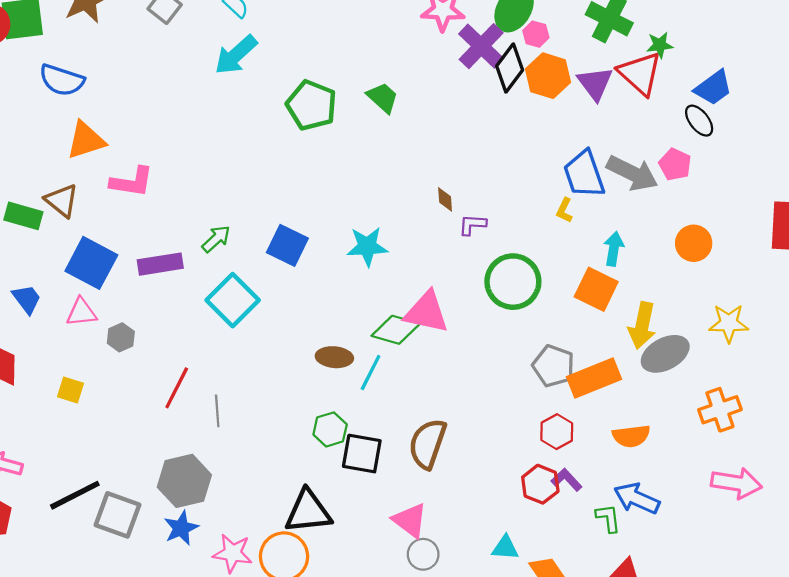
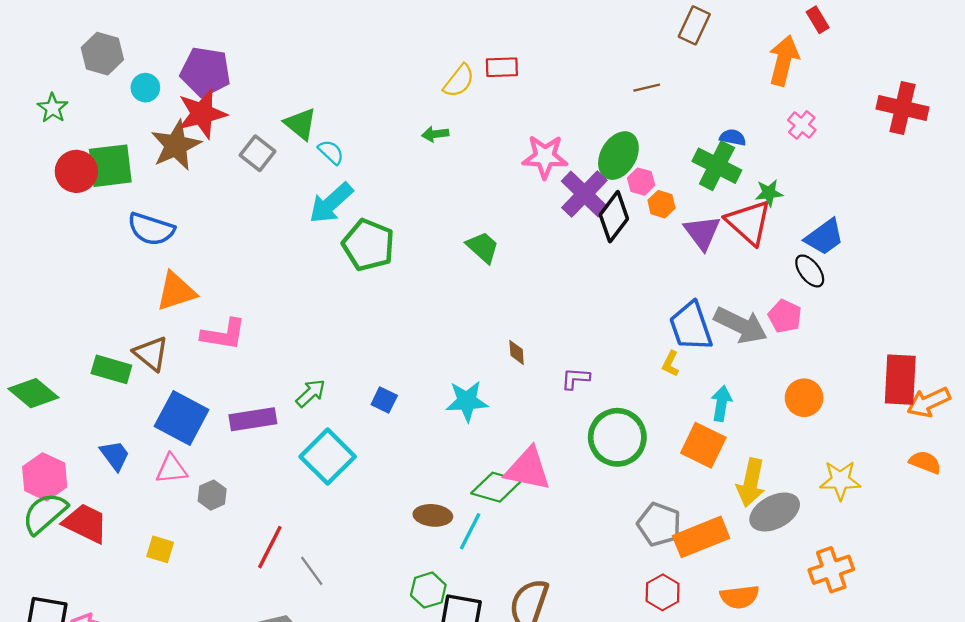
orange hexagon: (548, 76) -> (661, 204), moved, size x0.6
green pentagon: (311, 105) -> (368, 245), moved
brown diamond: (445, 199) -> (517, 352), moved
blue square: (287, 245) -> (384, 400), size x0.6
gray line: (217, 411) -> (312, 571), turned -32

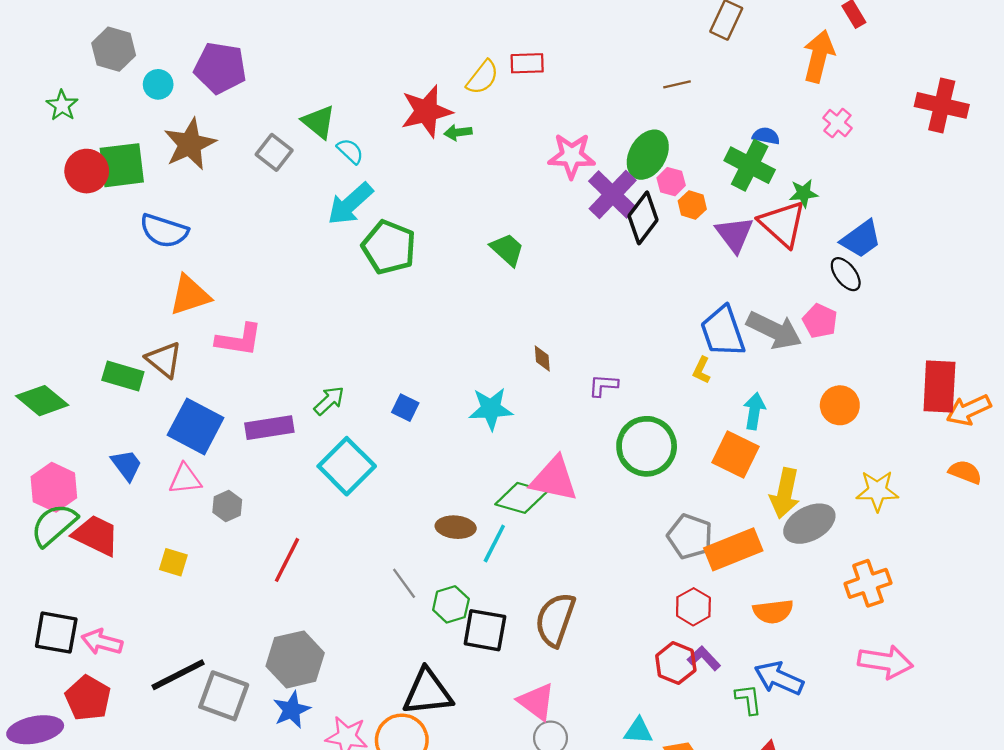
red star: (202, 114) -> (426, 111), moved
gray line: (312, 571) -> (404, 583), moved

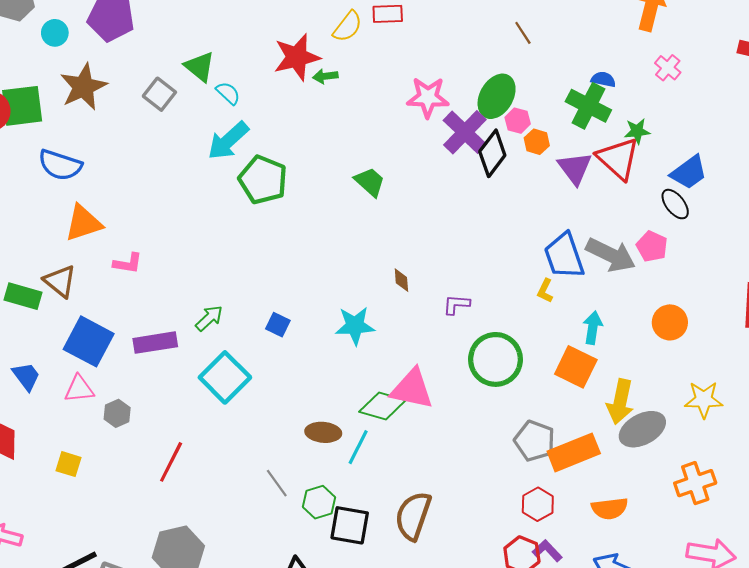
brown line: (677, 84) -> (523, 33), turned 70
pink L-shape: (239, 340) -> (128, 263), size x0.7

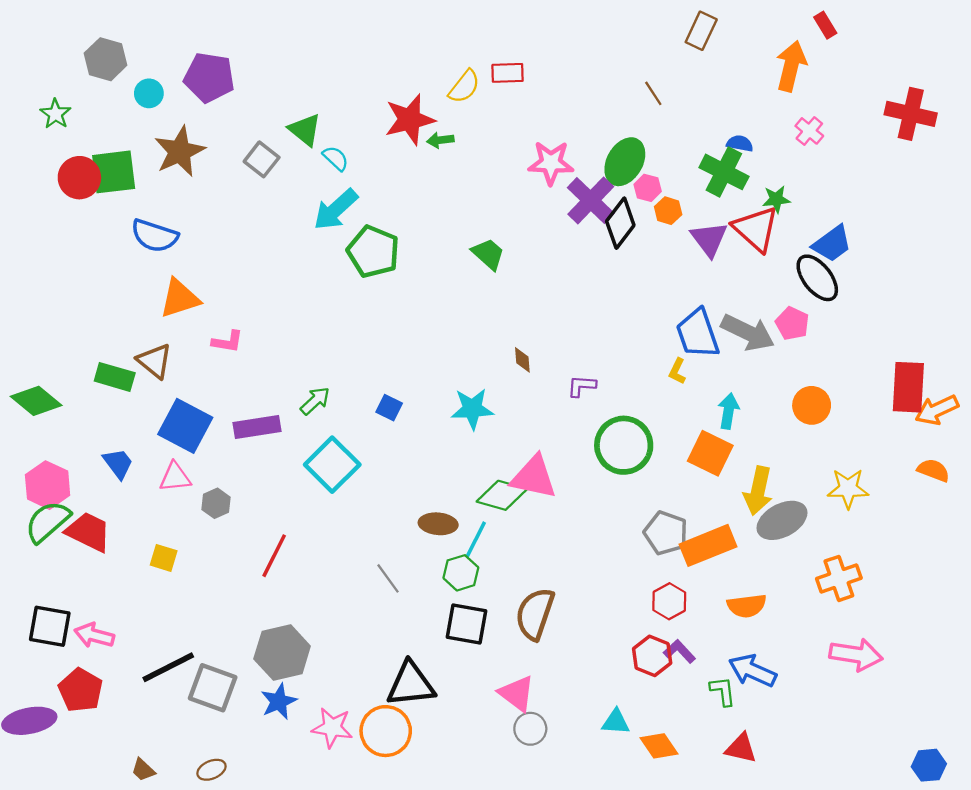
black ellipse: (675, 204) -> (817, 278), size x1.4
green hexagon: (319, 502) -> (461, 573), moved

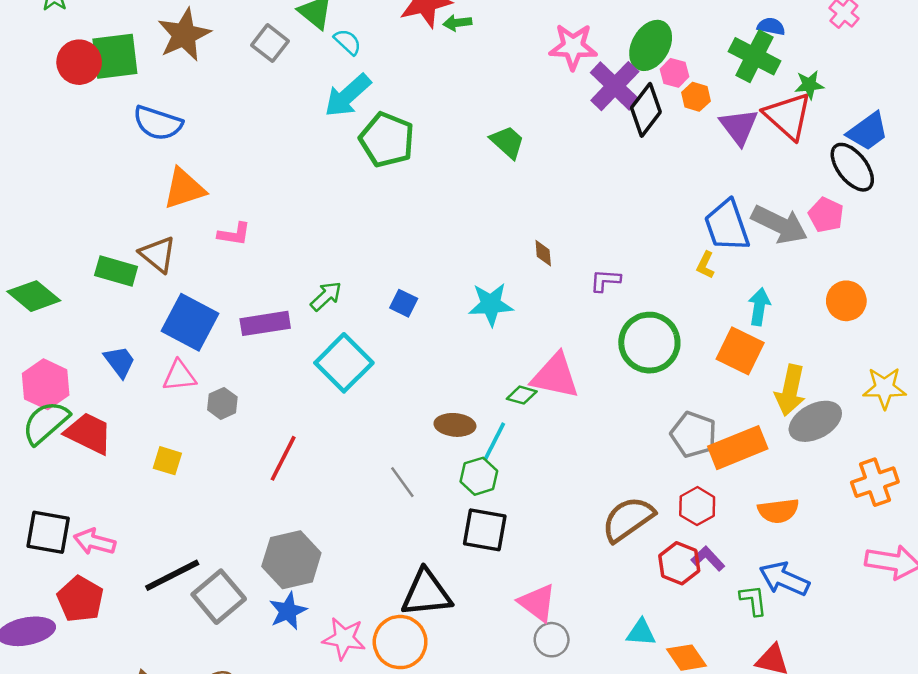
green diamond: (502, 495) -> (522, 395), size x0.6
brown semicircle: (535, 614) -> (628, 519), moved, turned 36
gray square: (213, 688) -> (219, 597), turned 30

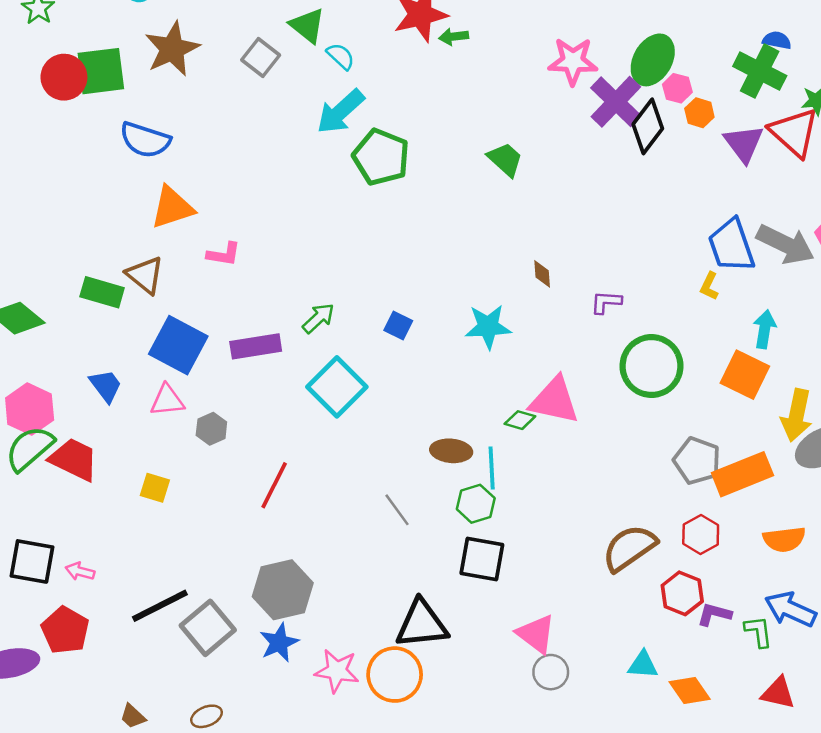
cyan line: (494, 442) -> (492, 468), turned -30
pink arrow: (95, 542) -> (80, 571), size x0.7
purple L-shape: (708, 559) -> (714, 614), moved, turned -32

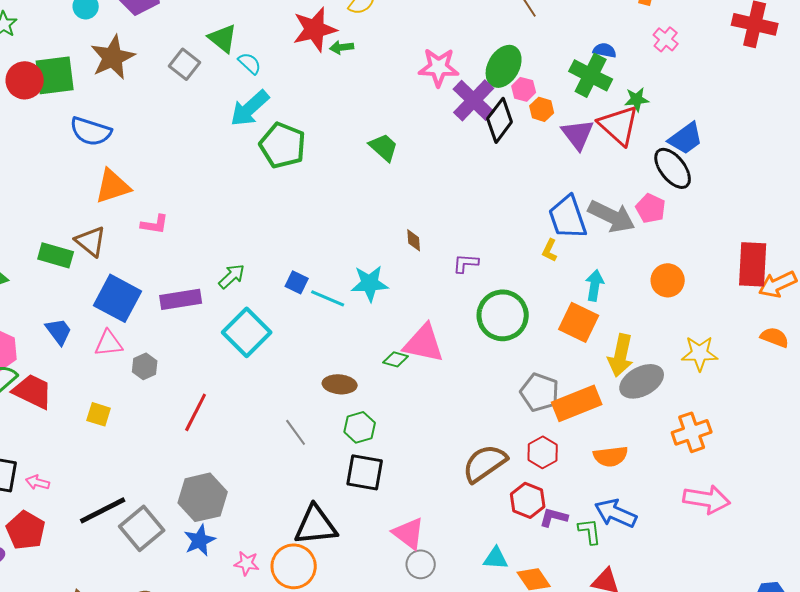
cyan line: (492, 468) -> (328, 298), moved, turned -64
pink star: (337, 671) -> (247, 563), size x0.7

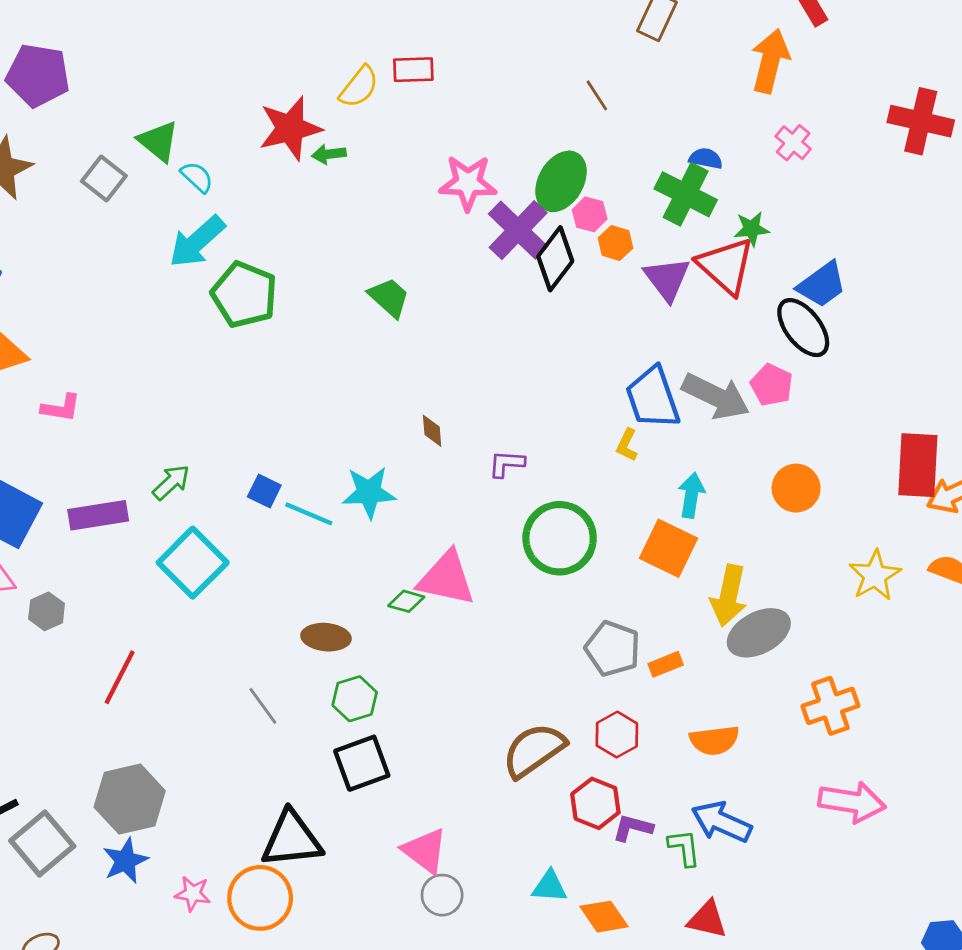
yellow star: (700, 353) -> (875, 575), moved, turned -30
orange rectangle: (577, 403) -> (666, 664), size x0.5
black square: (365, 472) -> (362, 763), turned -30

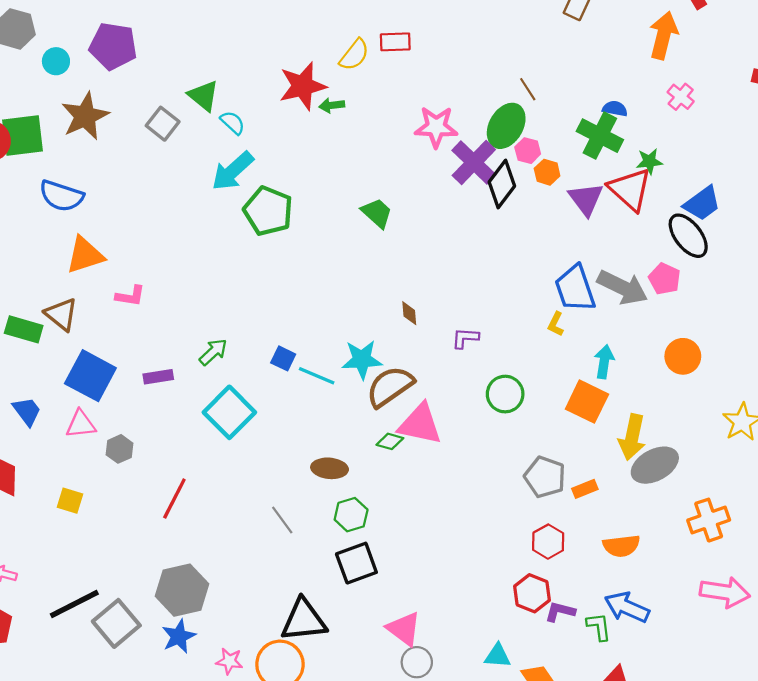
brown line: (597, 95) -> (528, 89), moved
purple rectangle: (98, 515) -> (158, 377), size x0.7
green circle: (560, 538) -> (505, 394), size x0.7
brown semicircle: (534, 750) -> (390, 386), moved

